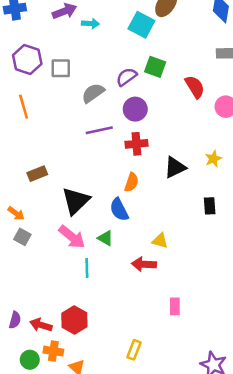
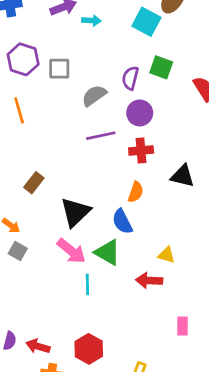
purple semicircle: (127, 77) -> (130, 78), turned -40
black triangle: (175, 167) -> (183, 176), turned 40
brown rectangle: (37, 174) -> (34, 183), turned -30
green triangle: (105, 238) -> (108, 252), size x1.5
red hexagon: (74, 320) -> (89, 349), moved

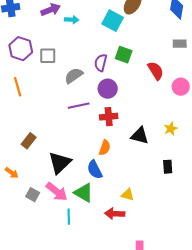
gray square: (18, 251) -> (33, 195), moved

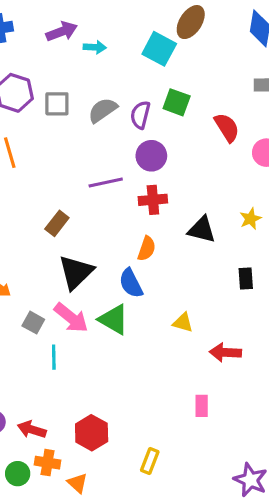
gray semicircle: (74, 76) -> (103, 110), moved
brown rectangle: (29, 141) -> (57, 223), moved
red arrow: (115, 214) -> (225, 352), moved
cyan line: (69, 217) -> (54, 357), moved

